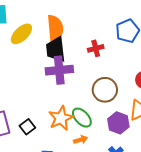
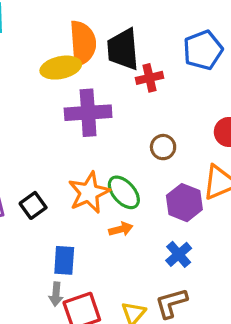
yellow ellipse: (21, 34) -> (61, 68), moved, turned 30
black trapezoid: (56, 49) -> (123, 49), moved
brown circle: (105, 90) -> (163, 147), size x0.6

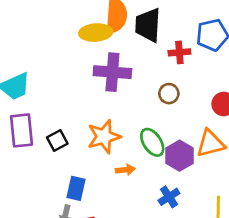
red cross: (149, 78) -> (179, 52), moved
brown circle: (163, 147) -> (169, 94), moved
green ellipse: (124, 192) -> (152, 142), moved

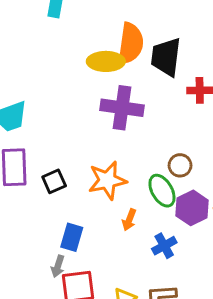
brown circle: (169, 94) -> (180, 165), moved
orange arrow: (125, 170) -> (129, 220), turned 114
blue cross: (169, 197) -> (164, 246), moved

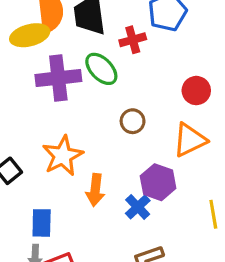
green ellipse: (162, 191) -> (101, 69), moved
purple hexagon: (192, 208) -> (158, 182), moved
orange arrow: (129, 220) -> (95, 190), size x1.4

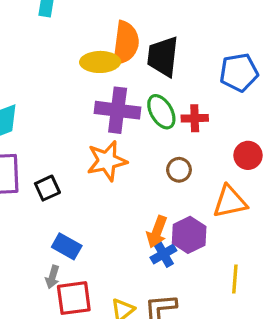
red cross: (133, 40) -> (195, 118), moved
orange star: (63, 156) -> (107, 161), moved
orange arrow: (95, 190) -> (157, 232), moved
blue rectangle: (42, 223) -> (67, 246), turned -76

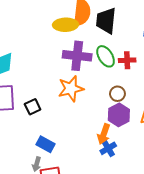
purple hexagon: (189, 235) -> (119, 115), moved

